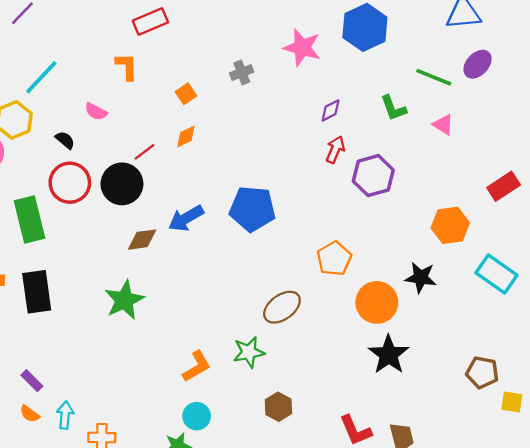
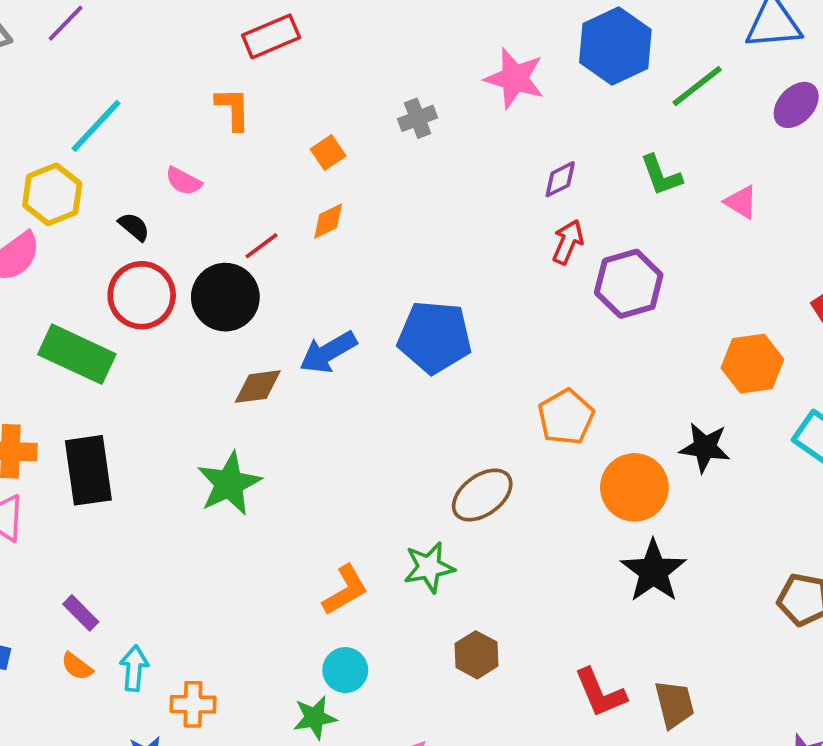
green line: (434, 77) -> (697, 86), moved, turned -60
green rectangle: (30, 219) -> (77, 354), turned -51

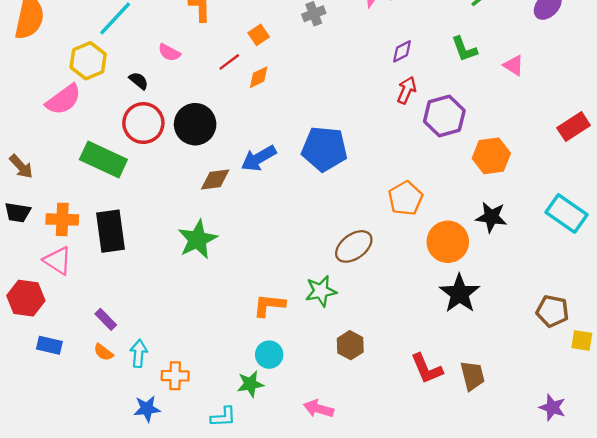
red line: (262, 246) -> (229, 62), moved
orange hexagon: (752, 364) -> (491, 156), moved
orange L-shape: (345, 590) -> (269, 305), turned -144

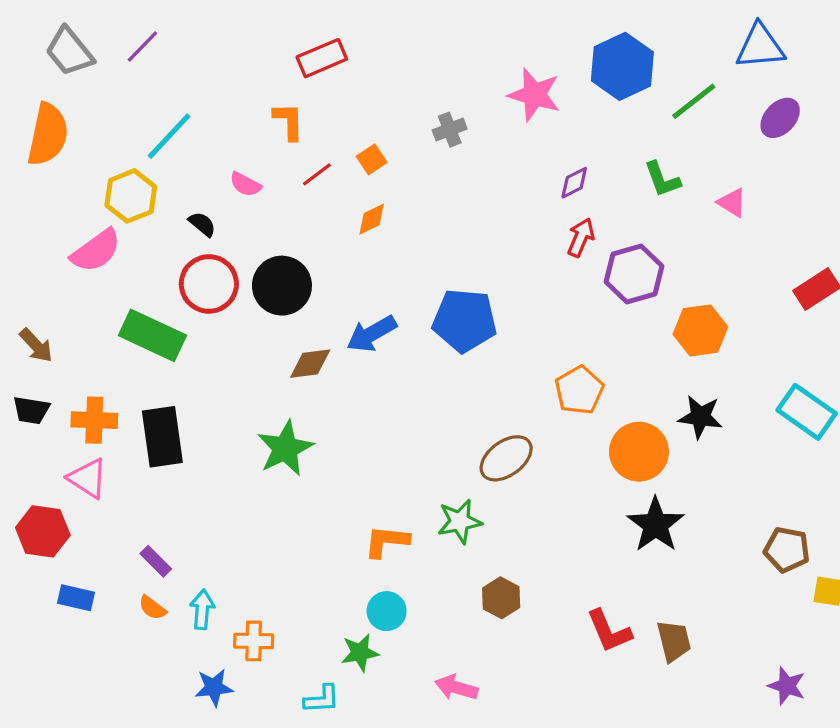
red line: (229, 62) -> (317, 174), moved

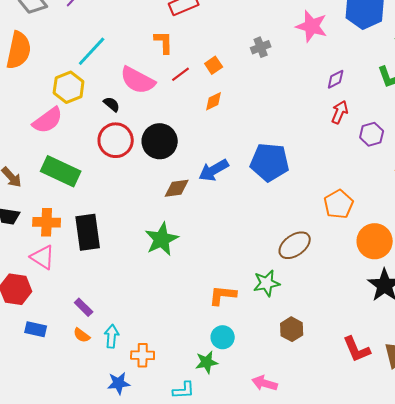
pink semicircle: (245, 184) -> (138, 80), size x1.8
purple hexagon: (634, 274) -> (372, 134), size x0.7
green rectangle: (152, 335) -> (61, 171), moved

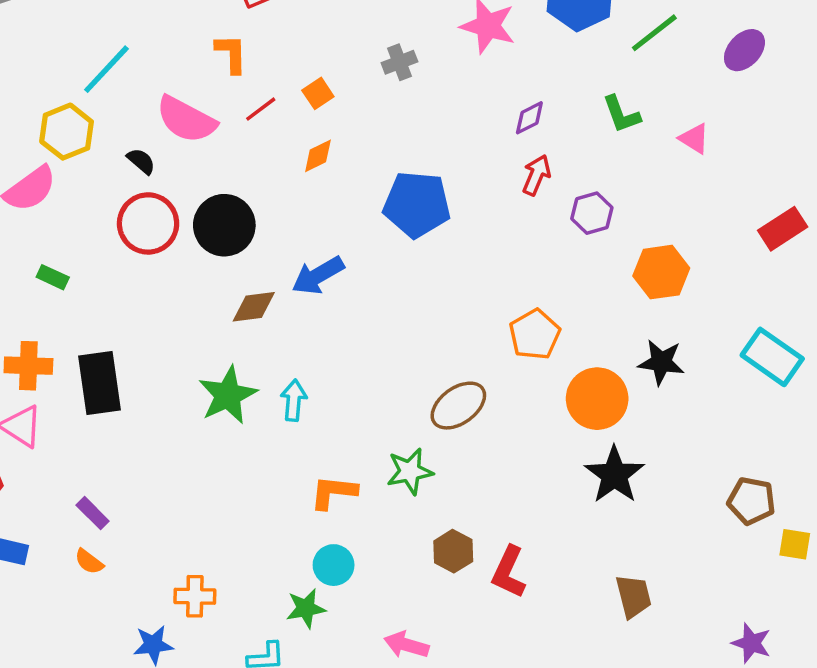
blue pentagon: (270, 162) -> (417, 204), moved
green rectangle: (61, 171) -> (53, 277), size x0.5
cyan arrow: (112, 336) -> (294, 400), moved
red L-shape: (357, 349) -> (509, 572), moved, turned 48

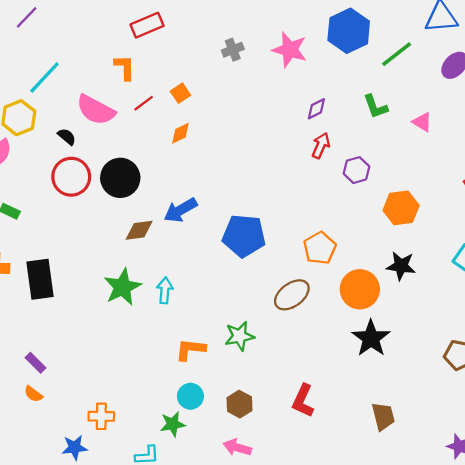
gray cross: (399, 62) -> (233, 50), moved
blue pentagon: (417, 204) -> (244, 236), moved
brown ellipse: (458, 406) -> (292, 295), moved
brown hexagon: (453, 551) -> (239, 404), moved

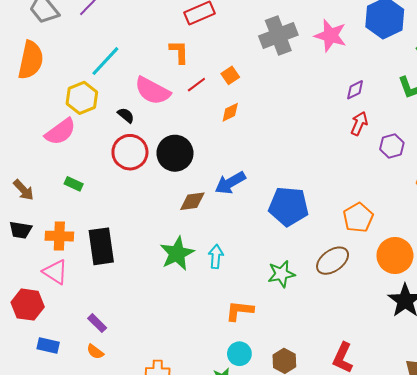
gray cross: (233, 50) -> (278, 36), size x1.8
green star: (239, 336) -> (281, 274), moved

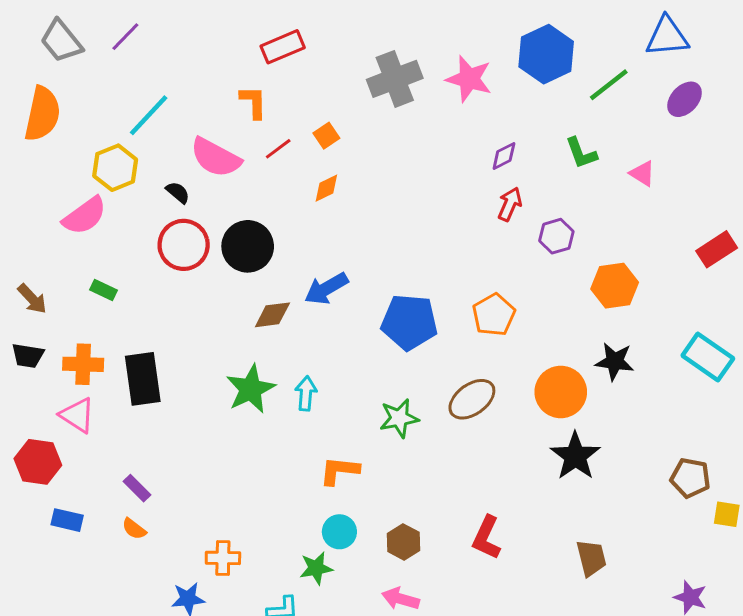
orange pentagon: (358, 218) -> (494, 315), moved

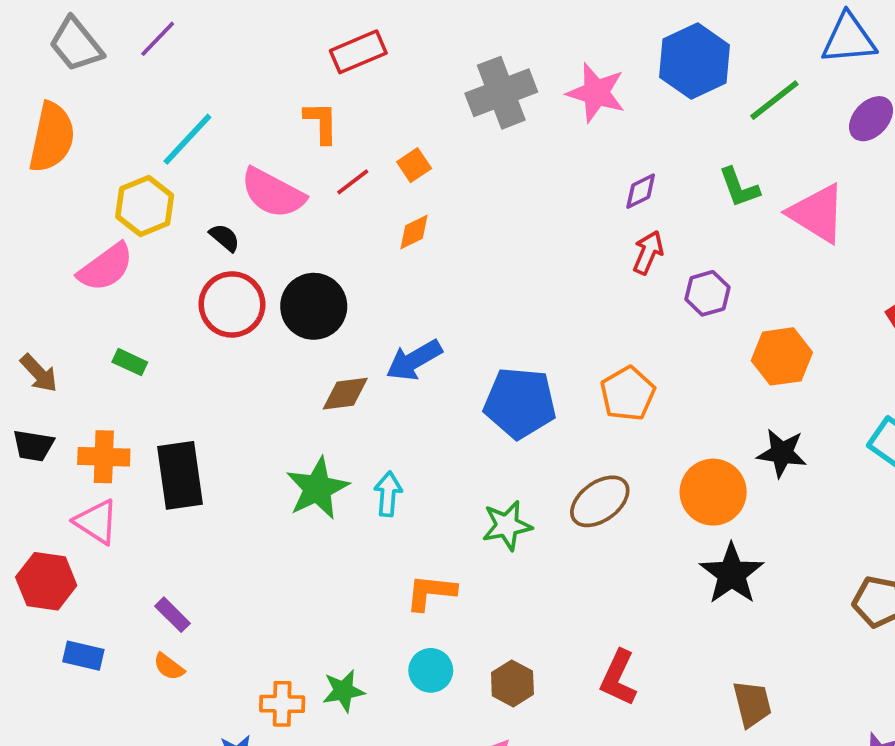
pink triangle: (642, 174) -> (817, 213), size x1.8
green star: (316, 568) -> (343, 691), moved

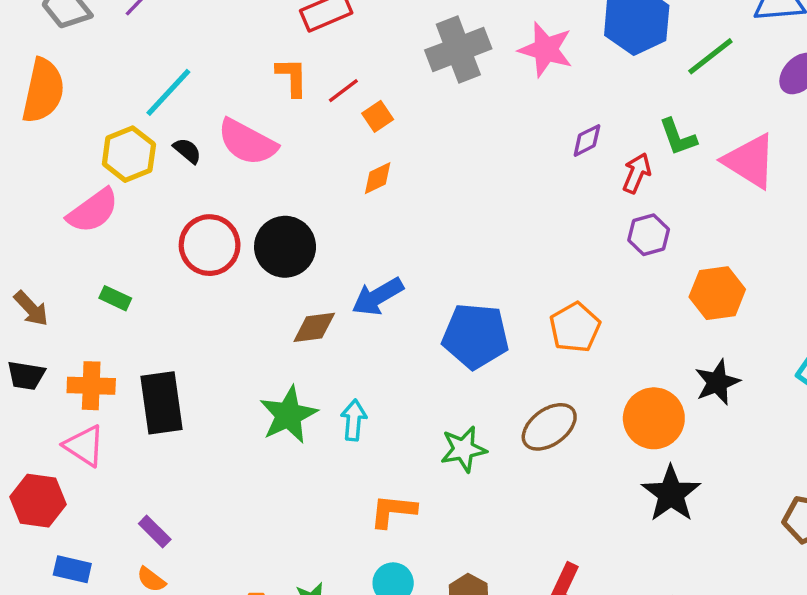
red line: (353, 182) -> (343, 91), moved
black semicircle: (225, 238) -> (187, 151), moved
red arrow: (648, 252) -> (637, 173), moved
black star: (782, 453) -> (717, 382), turned -30

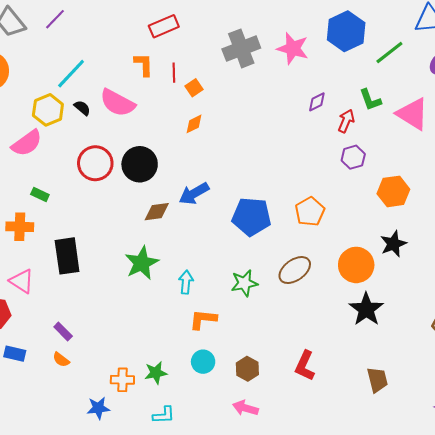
red line: (343, 91) -> (174, 73), turned -54
orange cross: (91, 386) -> (20, 227), moved
cyan arrow: (354, 420) -> (186, 282), moved

